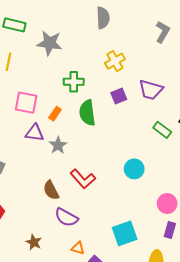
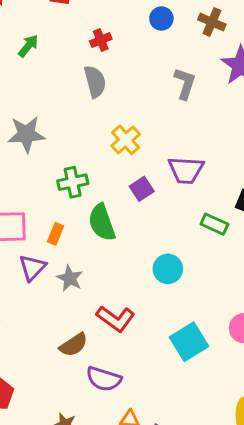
purple triangle: (35, 133) -> (32, 268), turned -42
cyan circle: (134, 169) -> (168, 269), moved
brown semicircle: (51, 190) -> (74, 345), turned -84
cyan square: (125, 233) -> (189, 342), moved

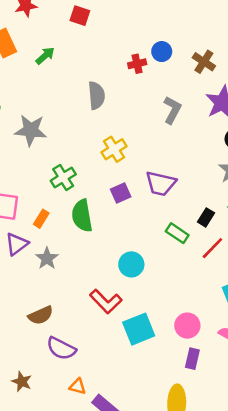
red cross: (101, 40) -> (137, 64), moved
green cross: (73, 182) -> (63, 177), turned -30
red L-shape: (116, 319) -> (106, 301), moved

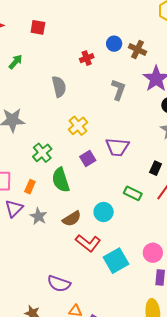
blue circle: (162, 52) -> (114, 44), moved
green rectangle: (177, 233) -> (133, 193), moved
brown semicircle: (41, 315) -> (72, 219), moved

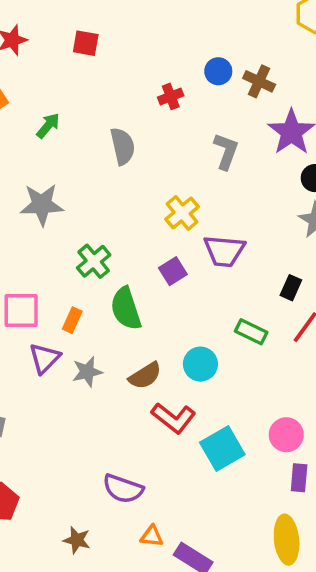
green arrow: (16, 62) -> (48, 126), moved
yellow cross: (78, 126) -> (182, 213), moved
gray star: (38, 216) -> (87, 372), turned 30

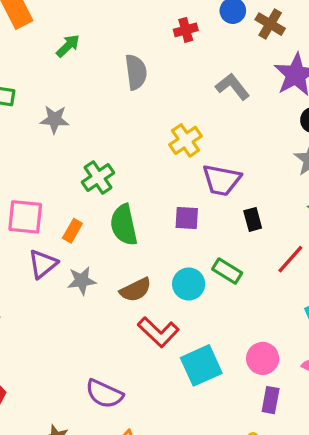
gray L-shape: (226, 151) -> (233, 87), turned -64
gray star: (42, 205) -> (55, 119), size x0.7
purple square: (173, 271) -> (187, 218), moved, turned 30
black rectangle: (291, 288) -> (253, 219), moved, turned -45
green rectangle: (251, 332) -> (227, 271), moved

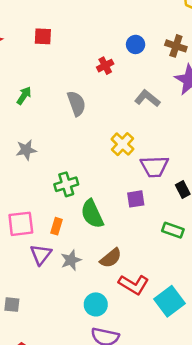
brown cross: (270, 24) -> (176, 46), moved
green cross: (98, 178) -> (66, 184), turned 30
cyan circle: (189, 284) -> (96, 304), moved

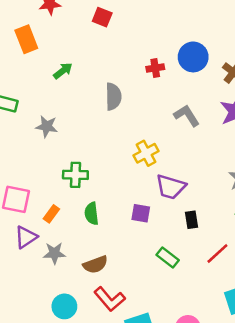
blue circle: (136, 44) -> (193, 57), size x1.5
green semicircle: (92, 214) -> (92, 214), size x0.7

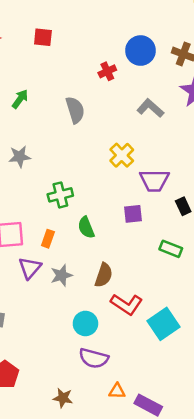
brown semicircle: (95, 265) -> (104, 275), turned -35

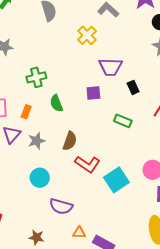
yellow cross: (122, 155) -> (87, 35), moved
cyan circle: (85, 323) -> (40, 178), moved

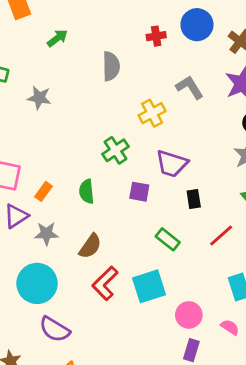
green cross: (36, 77) -> (115, 150), moved, turned -36
red L-shape: (87, 164) -> (105, 283), turned 85
cyan circle: (40, 178) -> (37, 283), size x1.5
cyan square: (116, 180) -> (149, 286), moved

